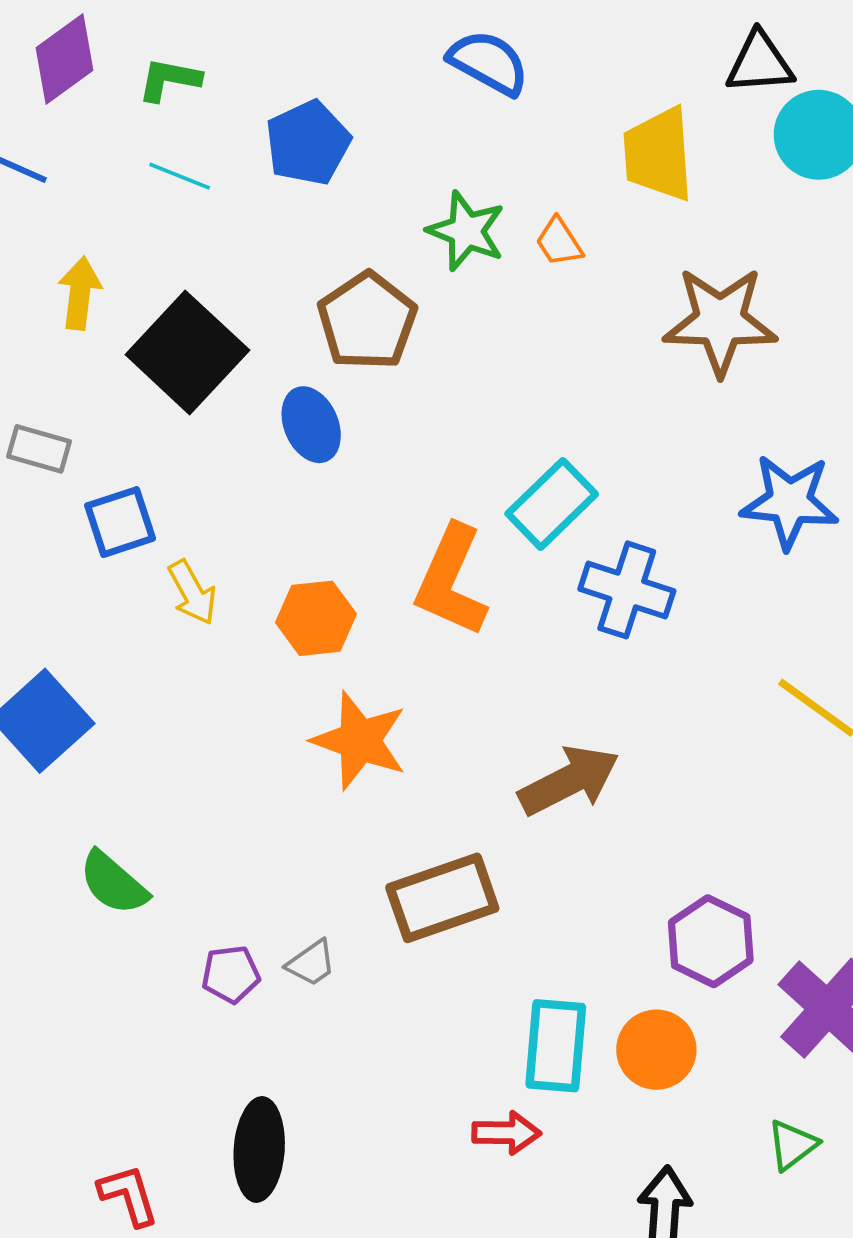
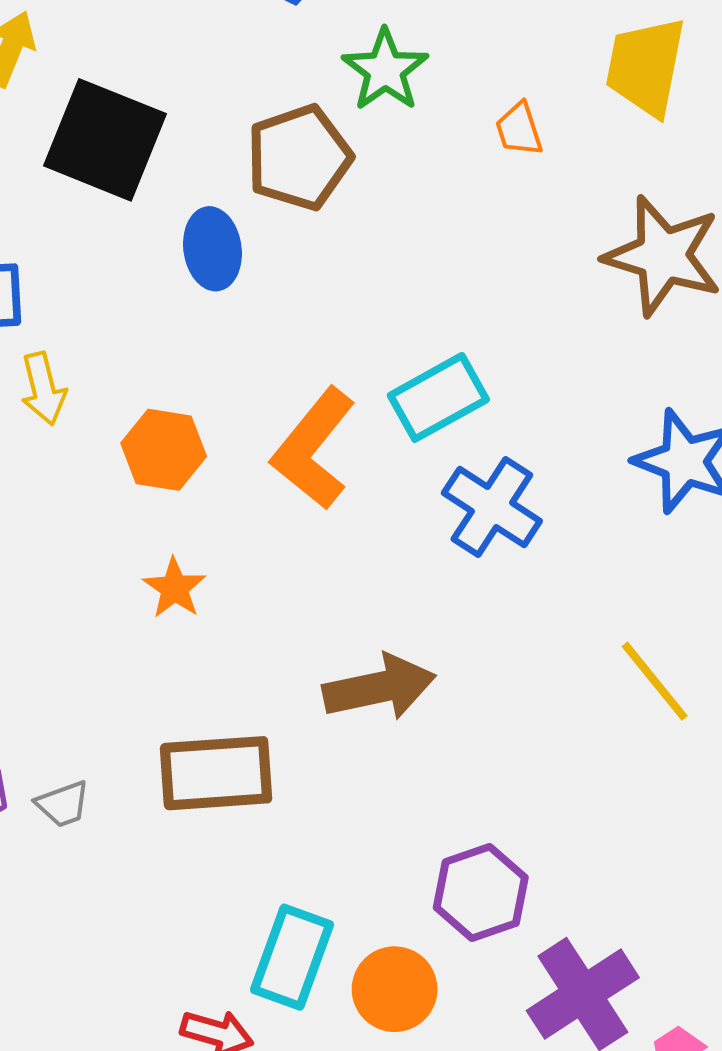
green star: (466, 231) -> (385, 70), moved
black square: (187, 352) -> (105, 140), turned -36
orange star: (360, 741) -> (175, 588), size x0.6

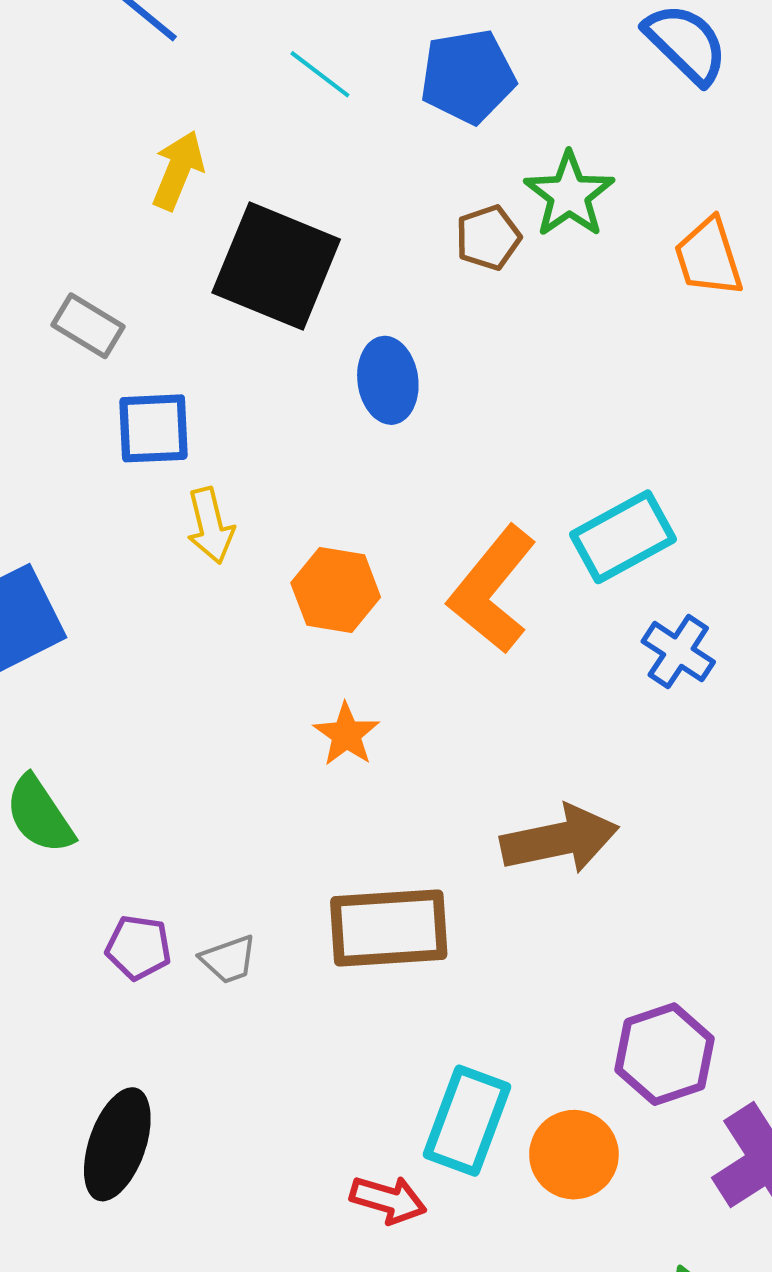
orange trapezoid: (519, 129) -> (709, 257), size x1.4
brown pentagon: (299, 157) -> (488, 238), moved, size x0.6
blue cross: (492, 507) -> (678, 652), size x0.7

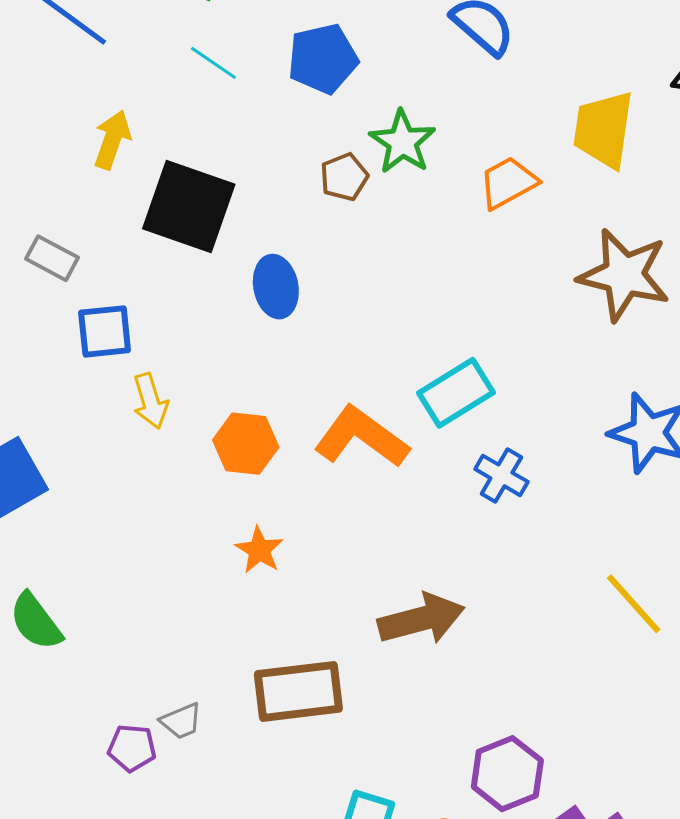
orange trapezoid: (709, 257) -> (508, 183), turned 82
orange L-shape: (492, 590) -> (361, 437), turned 90
purple pentagon: (139, 947) -> (132, 748), moved

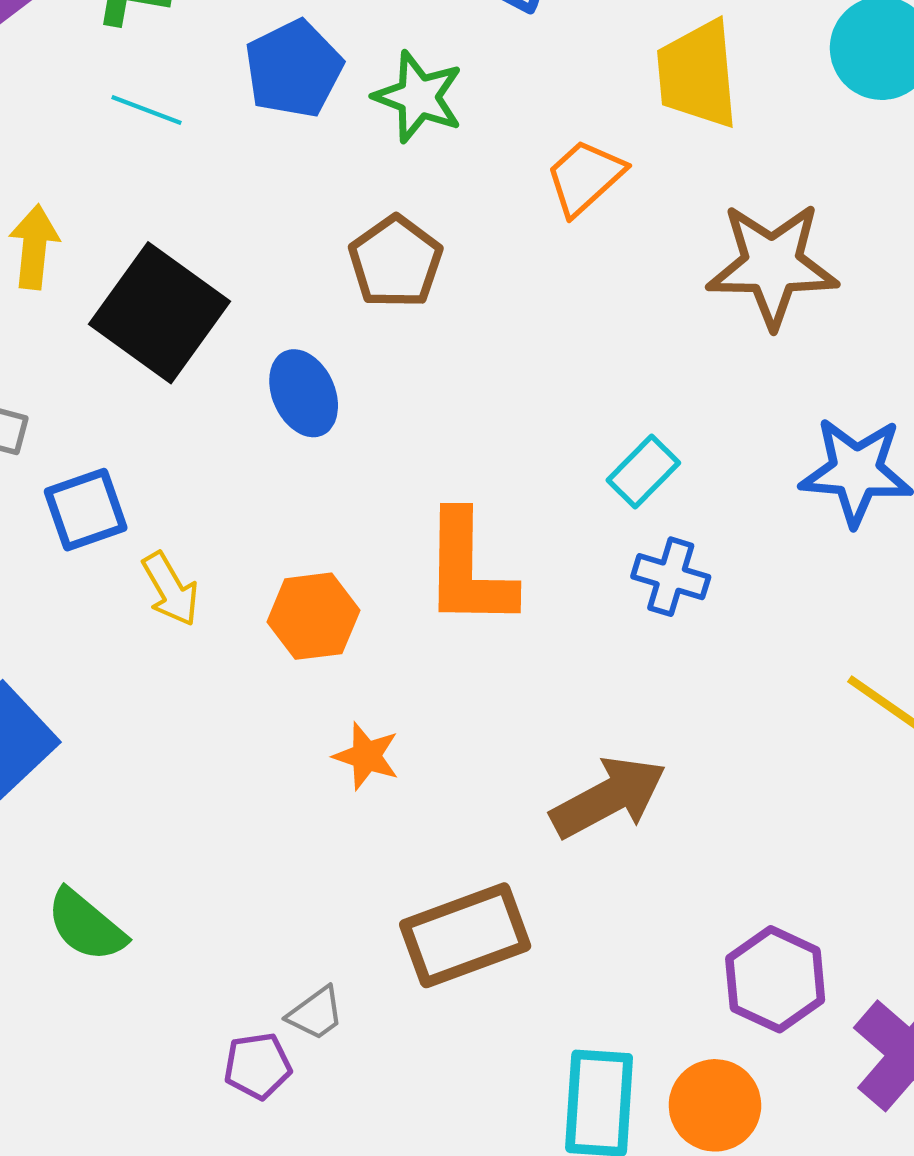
green star: (402, 142) -> (418, 97), moved
brown pentagon: (344, 177) -> (396, 262), moved, size x1.4
black square: (189, 206) -> (160, 313), turned 30
cyan rectangle: (456, 393) -> (643, 472), moved, size x0.7
orange L-shape: (361, 437) -> (468, 570), turned -112

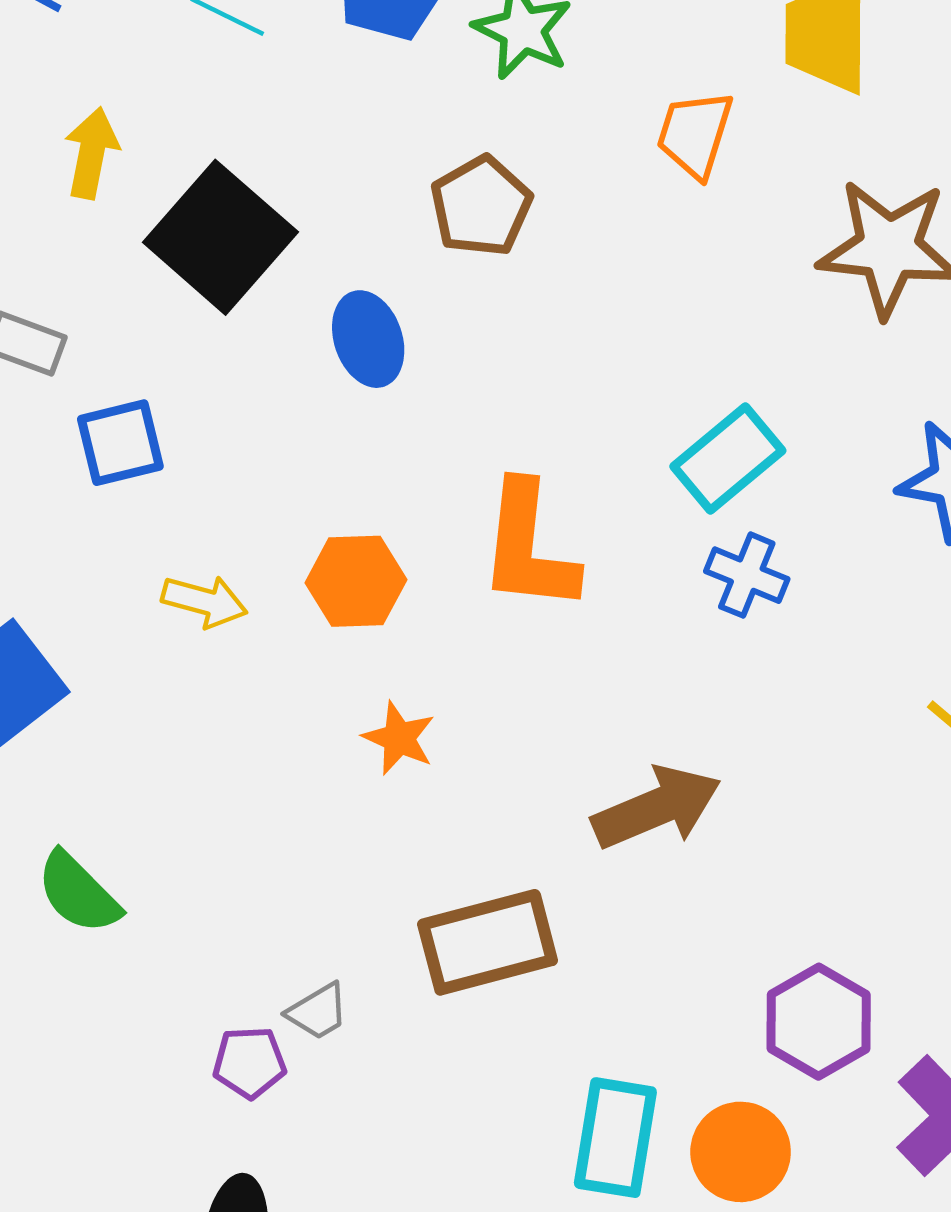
orange trapezoid: (585, 177) -> (695, 134), turned -36
cyan rectangle: (643, 472) -> (728, 459), size x1.4
yellow arrow: (170, 589) -> (204, 601), moved, turned -50

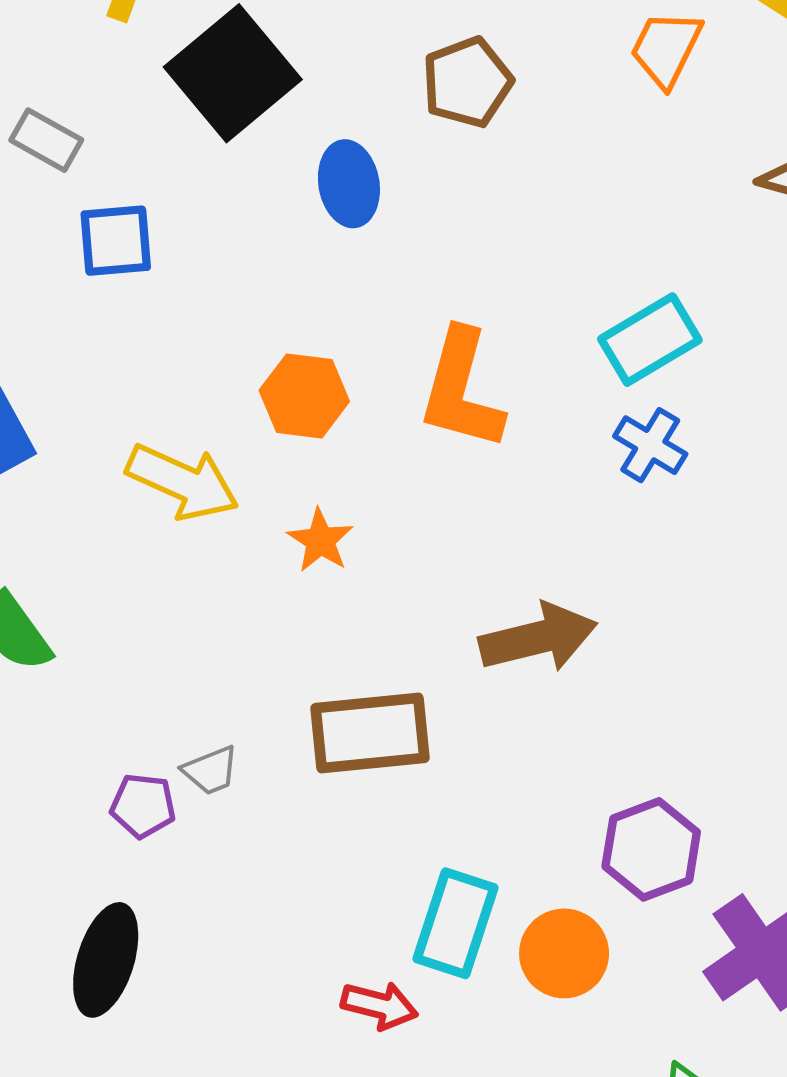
yellow arrow: (204, 601) -> (183, 482), moved, size x1.5

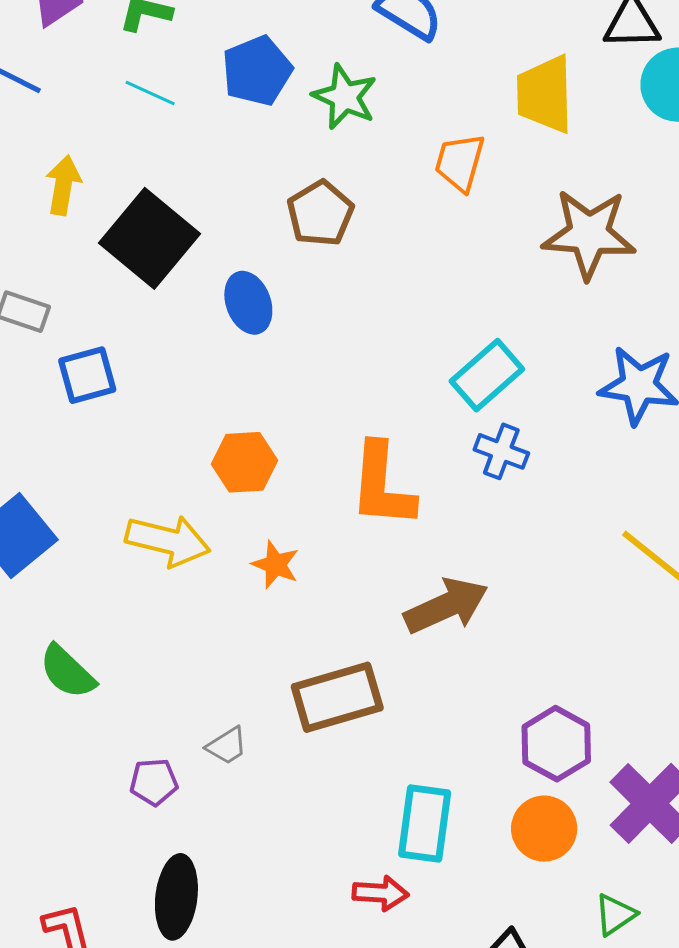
orange L-shape: (461, 390) -> (382, 485), moved
purple pentagon: (143, 806) -> (154, 782), moved
orange circle: (564, 953) -> (544, 829), moved

